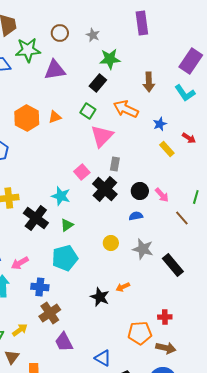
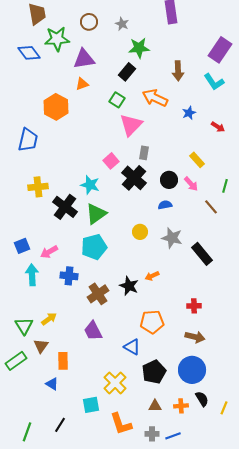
orange triangle: (55, 117) -> (82, 84), moved
yellow rectangle: (167, 149) -> (197, 160), moved
green triangle: (67, 225) -> (96, 214), size x1.6
brown cross: (50, 313) -> (98, 294), moved
orange pentagon: (140, 333) -> (152, 322), moved

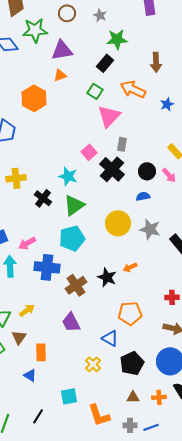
black cross: (65, 207) -> (43, 198), size x0.7
yellow circle: (140, 232) -> (118, 223), size x1.6
blue cross: (69, 276) -> (47, 267), size x1.4
yellow cross: (115, 383) -> (93, 364), moved, size x0.7

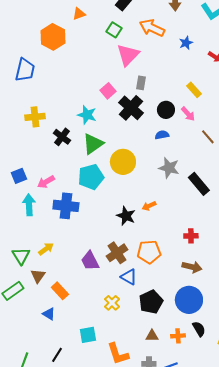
yellow circle: (118, 223) -> (123, 162), moved
brown cross: (76, 285) -> (117, 253), moved
orange rectangle: (41, 352) -> (60, 291), turned -42

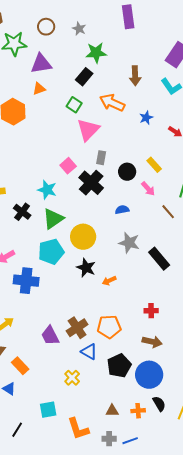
black circle: (166, 110) -> (127, 172), moved
black star: (126, 216) -> (86, 268), moved
black pentagon: (151, 302) -> (119, 366), moved

